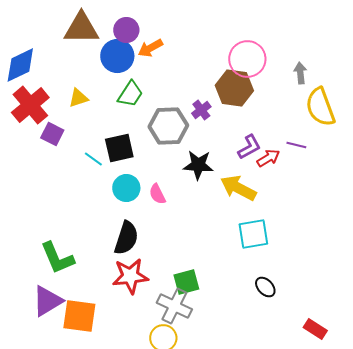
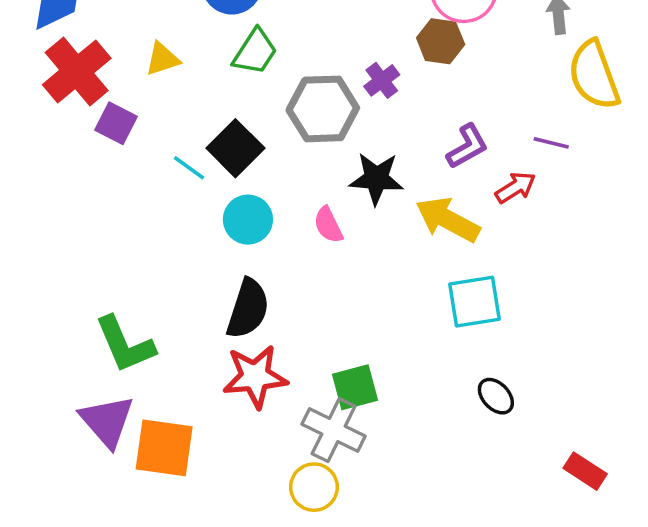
brown hexagon: (234, 88) -> (441, 41), size x0.7
black square: (119, 148) -> (235, 148), turned -32
red arrow: (268, 158) -> (515, 187), moved
pink semicircle: (157, 194) -> (328, 225), moved
purple triangle: (47, 301) -> (107, 421), turned -40

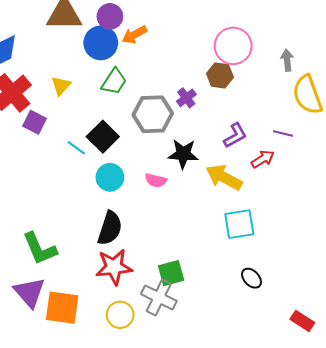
yellow triangle: (162, 59) -> (61, 86), turned -30
pink semicircle: (328, 225) -> (156, 180), turned -50
yellow circle: (314, 487) -> (120, 315), moved

